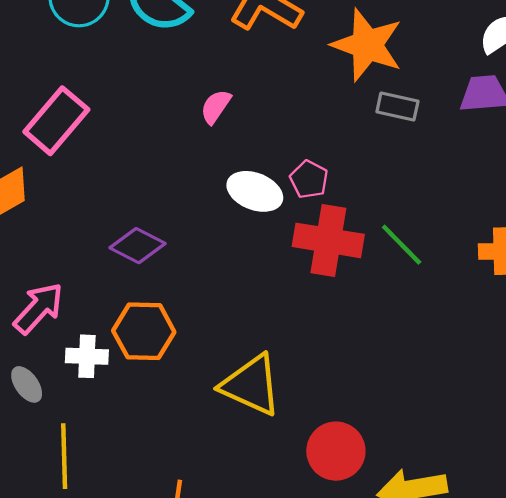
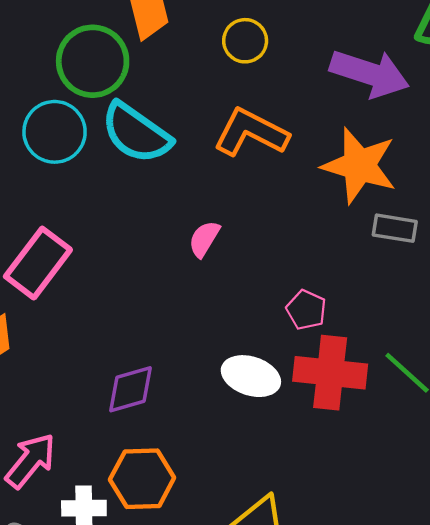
white ellipse: (255, 191) -> (251, 376), moved
purple diamond: (138, 246) -> (130, 389), turned -40

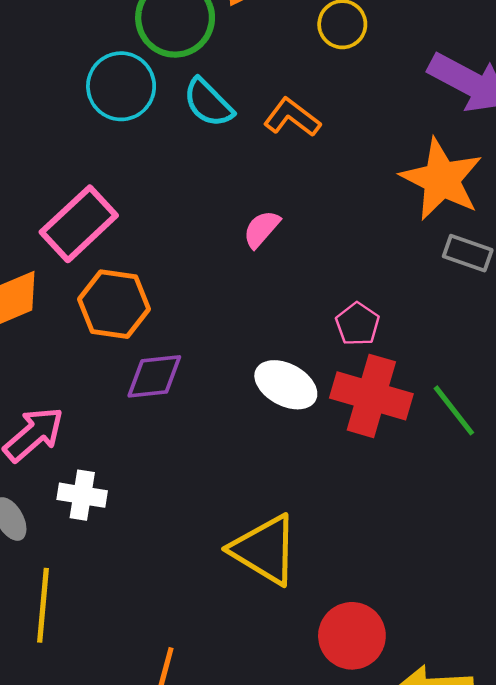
cyan semicircle: (136, 133) -> (208, 103), size x0.7
orange L-shape: (251, 133) -> (292, 117), moved, size x0.7
orange hexagon: (142, 479) -> (114, 304), moved

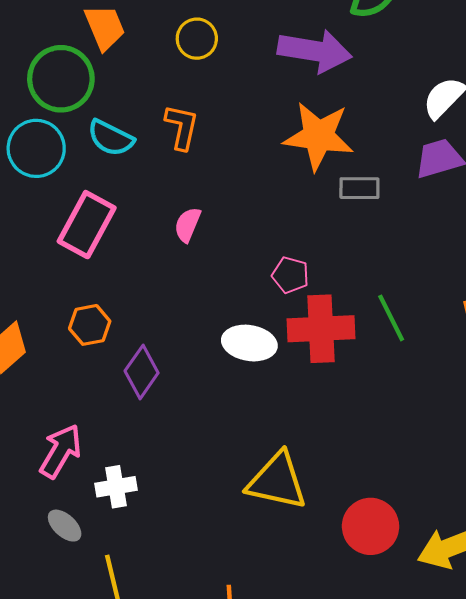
orange L-shape: (292, 117) -> (182, 127), turned 84
pink rectangle: (79, 224) -> (87, 225), moved
orange hexagon: (114, 304) -> (90, 325), size x0.7
purple diamond: (154, 376) -> (142, 372), turned -30
green line: (454, 410) -> (391, 318), turned 30

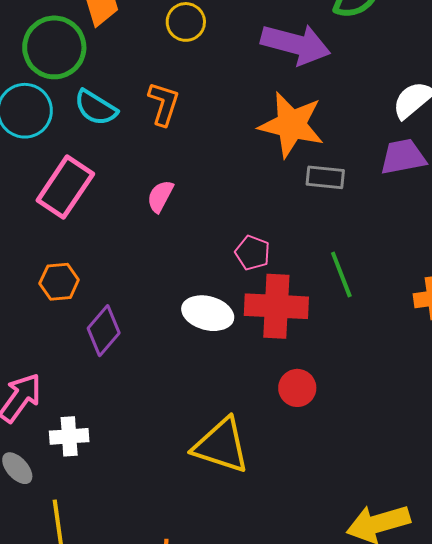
green line: (391, 318) -> (341, 275), moved
red circle: (371, 526) -> (297, 388), moved, size x0.7

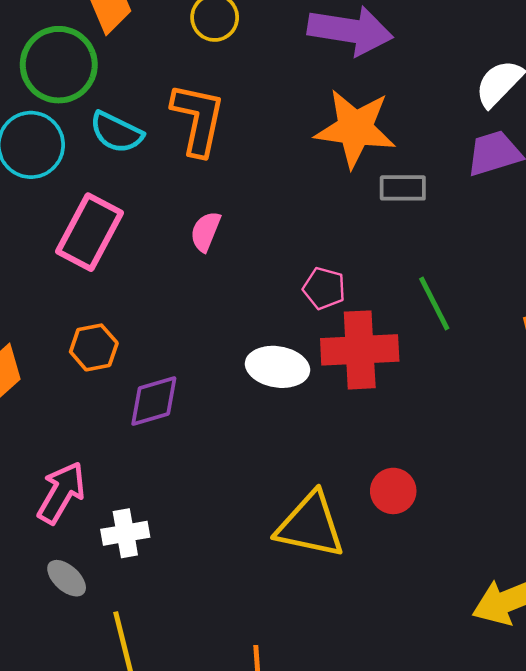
orange L-shape: (164, 104) -> (198, 119), size x1.4
purple diamond: (104, 331) -> (154, 401), turned 39
red circle: (297, 388) -> (393, 491), moved

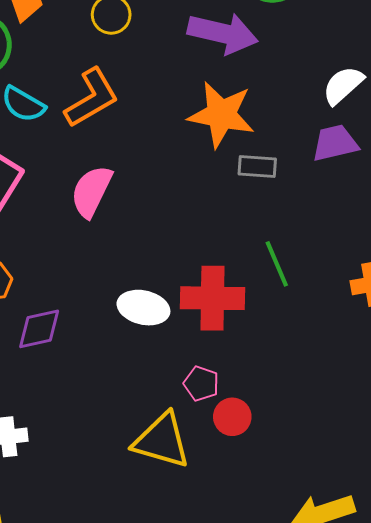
orange L-shape: (198, 119) -> (92, 98), turned 44
pink semicircle: (205, 231) -> (91, 191), size x1.6
pink pentagon: (324, 288) -> (201, 384), moved

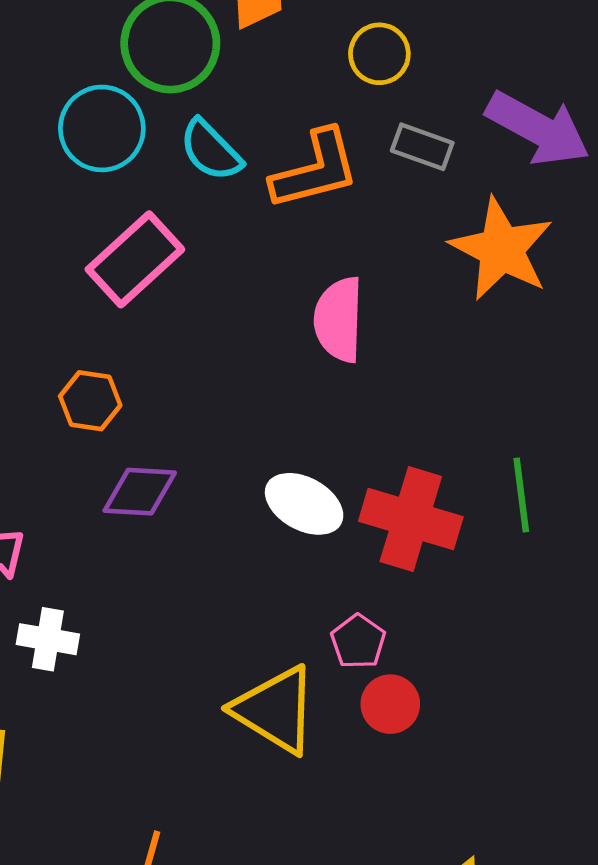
gray rectangle: (257, 166) -> (422, 147), moved
pink semicircle: (91, 191) -> (339, 320), moved, turned -40

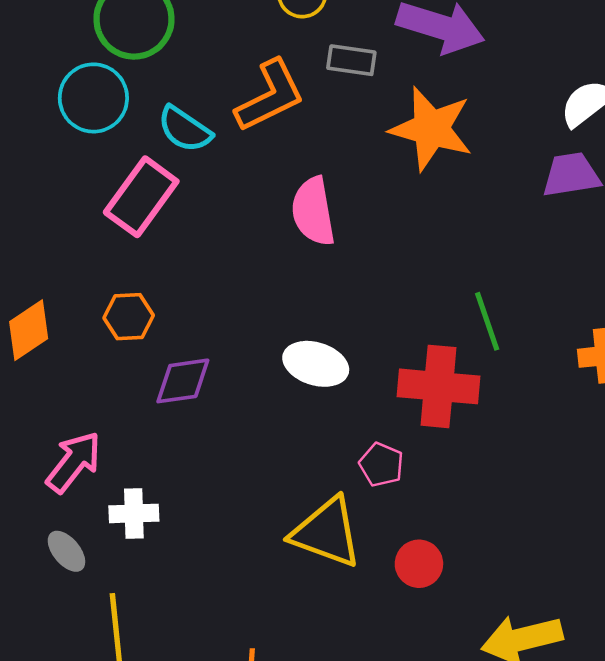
cyan semicircle: (211, 150) -> (185, 129), moved
red cross: (411, 519) -> (438, 386), moved
red circle: (390, 704) -> (419, 564), moved

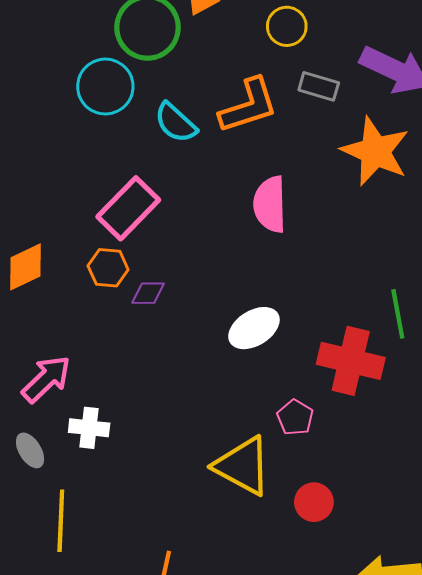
pink rectangle: (141, 197) -> (128, 208), moved
white ellipse: (316, 364) -> (254, 328), turned -57
purple diamond: (183, 381) -> (148, 293), moved, size x0.7

